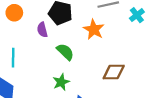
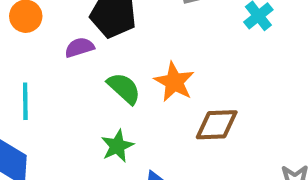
orange star: (94, 29) -> (174, 82), moved
purple semicircle: (42, 30) -> (79, 47), turned 88

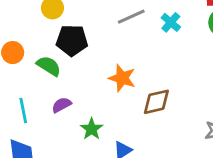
purple semicircle: (79, 47) -> (62, 105), moved
green semicircle: (124, 88) -> (49, 66), moved

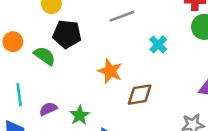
cyan cross: (171, 22) -> (158, 44), moved
purple semicircle: (62, 105) -> (48, 109), moved

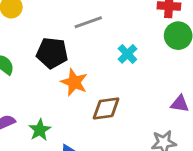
black pentagon: (67, 34) -> (52, 53), moved

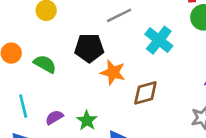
cyan cross: (127, 54) -> (159, 40), size x1.5

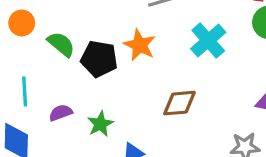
black pentagon: (89, 48) -> (99, 59), moved
orange star: (113, 72) -> (140, 45), moved

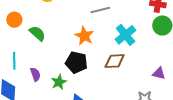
black pentagon: (99, 59) -> (76, 62), moved
brown diamond: (180, 103) -> (115, 61), moved
purple semicircle: (61, 113) -> (35, 74), turned 88

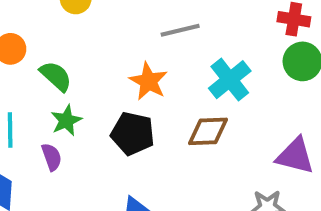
purple triangle: (159, 73) -> (295, 156), size x1.5
green star: (59, 82) -> (66, 120), moved

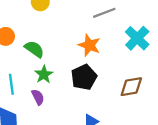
brown diamond: (208, 131) -> (131, 87), moved
black pentagon: (133, 133) -> (84, 77), turned -30

